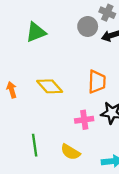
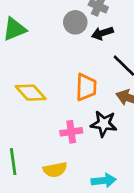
yellow semicircle: (70, 152) -> (55, 170), turned -42

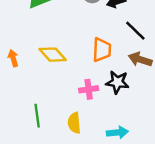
yellow semicircle: (55, 170) -> (74, 123), turned 96

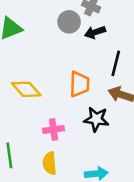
black line: (135, 31) -> (116, 63), turned 60
pink cross: (89, 89) -> (53, 130), moved

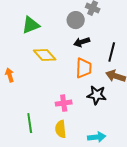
black arrow: (95, 32) -> (82, 42), moved
yellow diamond: (26, 89) -> (45, 55), moved

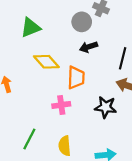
orange trapezoid: (84, 68) -> (76, 78), moved
pink cross: (64, 103) -> (61, 105), moved
green line: (30, 123) -> (29, 139), turned 36

